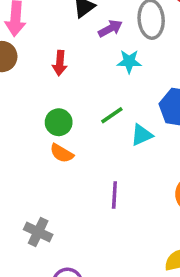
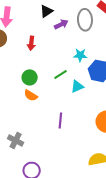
cyan star: (129, 61) -> (80, 55), moved

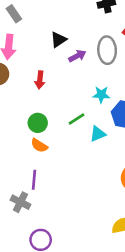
purple line: (60, 121) -> (34, 180), moved

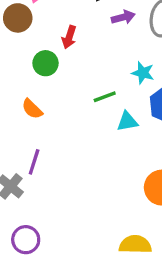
green circle: (38, 123) -> (46, 63), moved
orange semicircle: (39, 145) -> (32, 109), moved

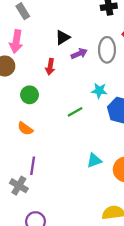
red arrow: (69, 37) -> (50, 67), moved
cyan triangle: (127, 122) -> (94, 160), moved

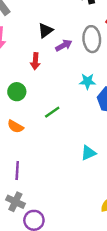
green line: (75, 112) -> (52, 112), moved
purple line: (33, 166) -> (17, 171), moved
gray cross: (19, 186) -> (15, 202), moved

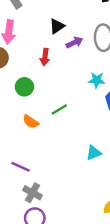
orange semicircle: (15, 126) -> (31, 122), moved
purple line: (17, 171) -> (21, 167), turned -72
gray cross: (15, 202) -> (32, 193), moved

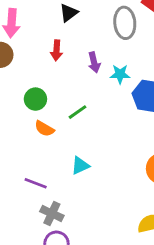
purple arrow: (74, 42) -> (94, 62), moved, turned 105
green circle: (24, 87) -> (35, 99), moved
cyan triangle: (94, 153) -> (80, 165), moved

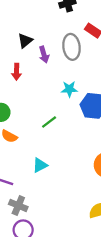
purple arrow: (94, 62) -> (44, 55), moved
green line: (78, 112) -> (49, 122), moved

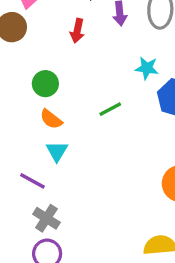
cyan triangle: (40, 165) -> (57, 151), moved, turned -42

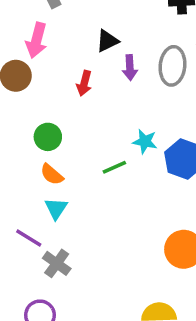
cyan star: (147, 68) -> (145, 141), moved
gray cross: (46, 218) -> (57, 263), moved

